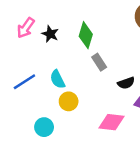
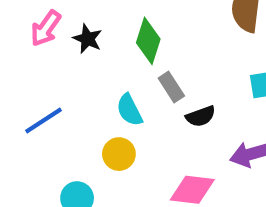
cyan semicircle: (58, 79) -> (129, 110), moved
black semicircle: (126, 83) -> (201, 116), moved

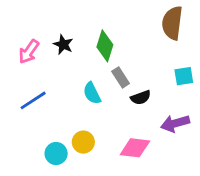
pink arrow: (46, 28) -> (29, 52), moved
yellow circle: (119, 154) -> (83, 142), moved

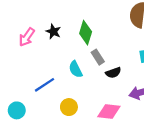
blue line: (33, 100) -> (44, 85), moved
cyan circle: (56, 154) -> (17, 110), moved

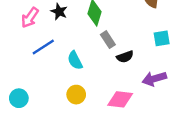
cyan semicircle: (76, 69) -> (75, 60), moved
blue line: (44, 85) -> (43, 47), moved

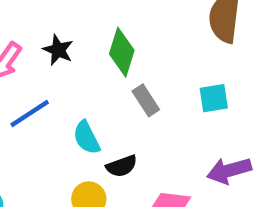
cyan square: (162, 38) -> (214, 98), moved
black semicircle: (125, 57) -> (122, 166), moved

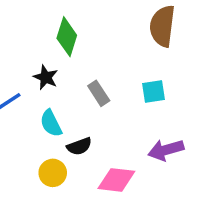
black star: (58, 50) -> (46, 77), moved
green diamond: (122, 52) -> (67, 37), moved

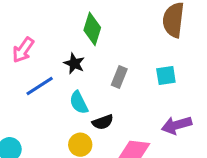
gray rectangle: (99, 93) -> (119, 77), turned 55

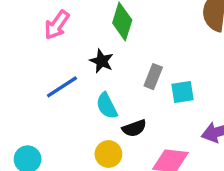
pink arrow: (23, 50) -> (57, 25), moved
cyan square: (166, 75) -> (182, 92), moved

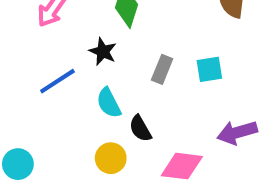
cyan square: (182, 92) -> (209, 69), moved
black semicircle: (134, 128) -> (140, 129), turned 80

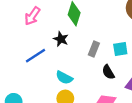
cyan semicircle: (109, 103) -> (64, 78), moved, turned -35
black semicircle: (140, 129) -> (108, 72), moved

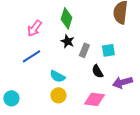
pink arrow: (32, 16) -> (34, 28), moved
black star: (61, 39) -> (67, 41), moved

